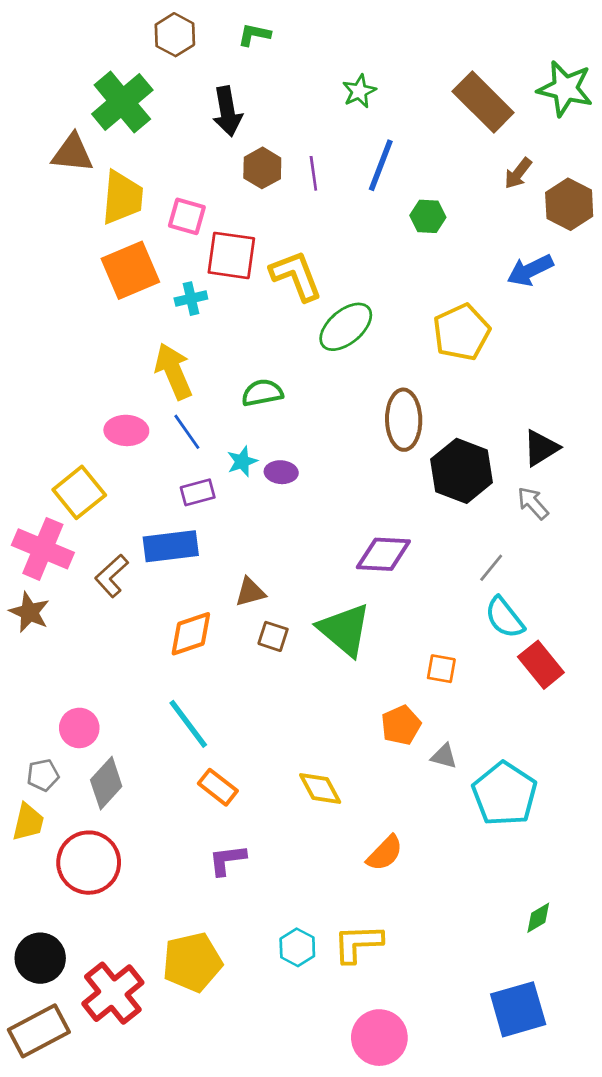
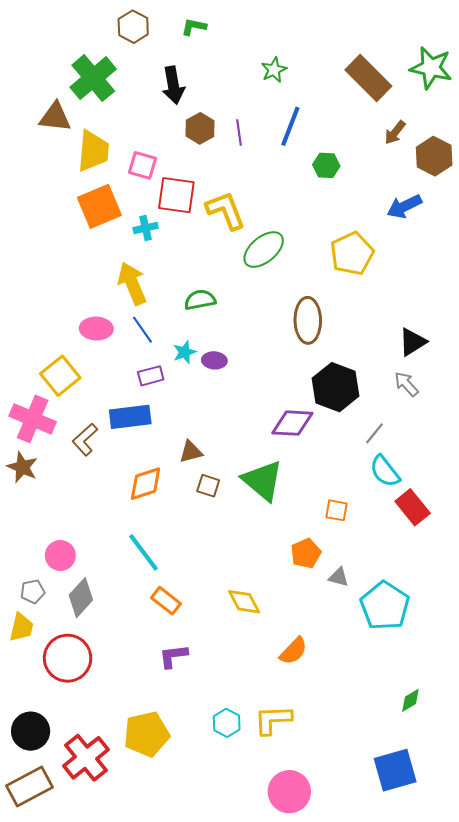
black hexagon: (462, 471) -> (336, 387), moved

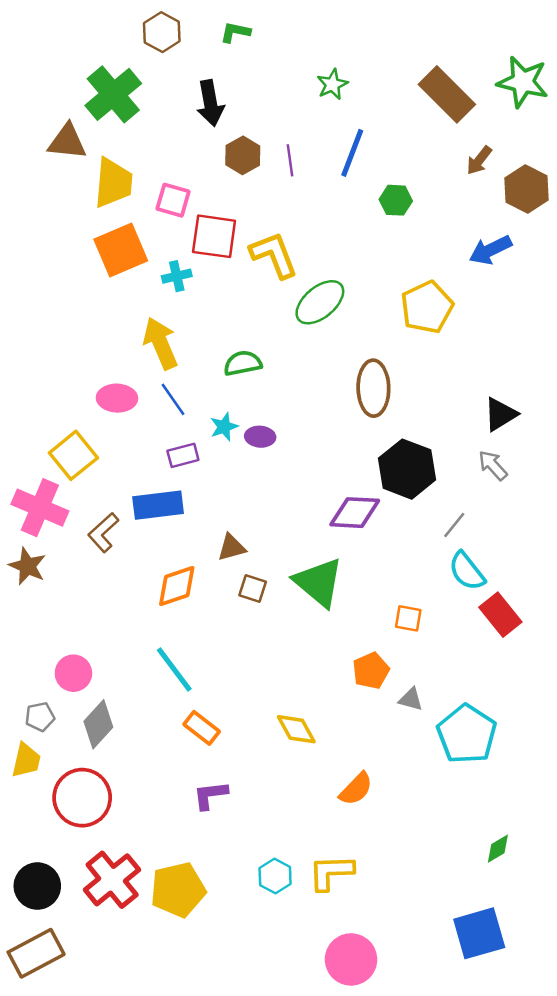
red cross: (86, 758) -> (112, 880), moved

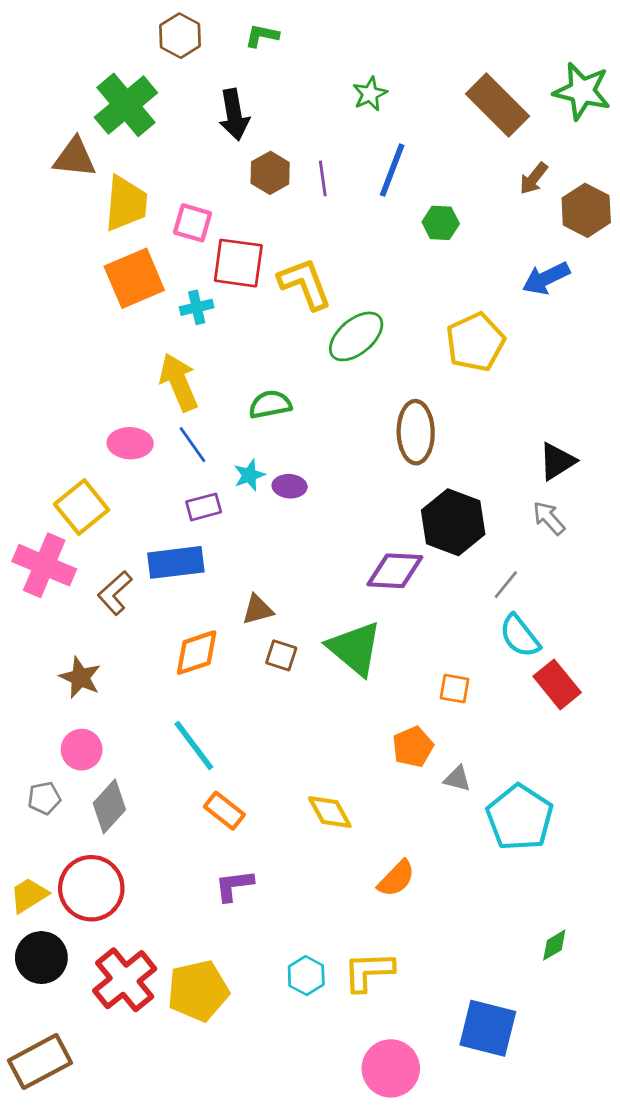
brown star: (27, 566) -> (80, 678), moved
yellow trapezoid: (26, 760) -> (29, 895), moved, turned -135
black circle: (37, 886) -> (41, 958), moved
blue square: (479, 933) -> (488, 1028), moved, turned 30

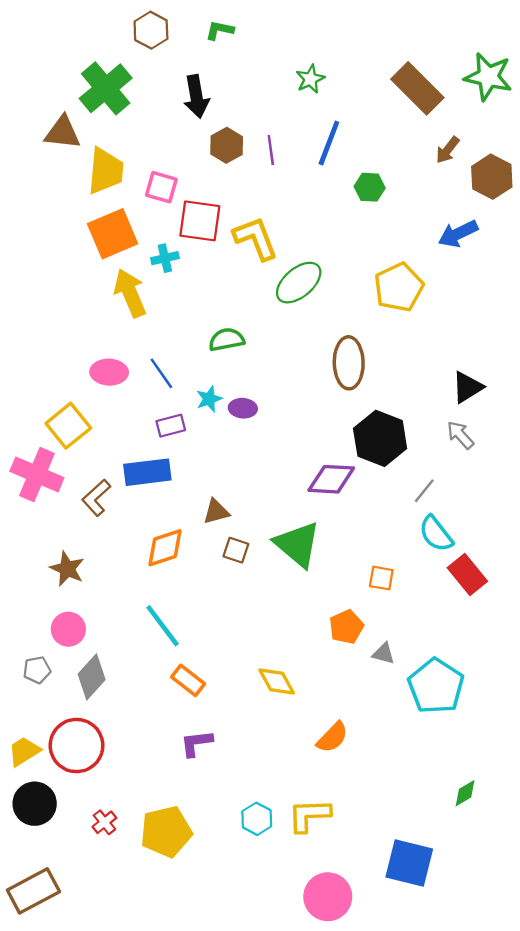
yellow arrow: (179, 382) -> (130, 293), moved
red cross: (125, 980) -> (104, 822), size x0.5

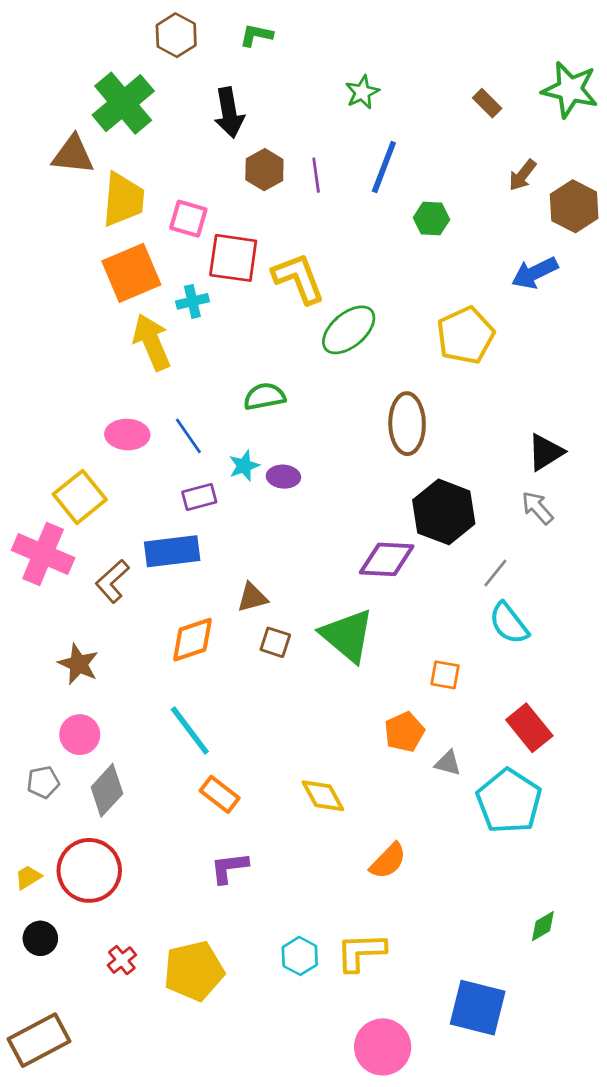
brown rectangle: (417, 88) -> (487, 103), size x0.5
red rectangle: (467, 575) -> (529, 728), moved
yellow trapezoid: (24, 751) -> (28, 877), size x0.7
black circle: (35, 804) -> (40, 938), size x0.7

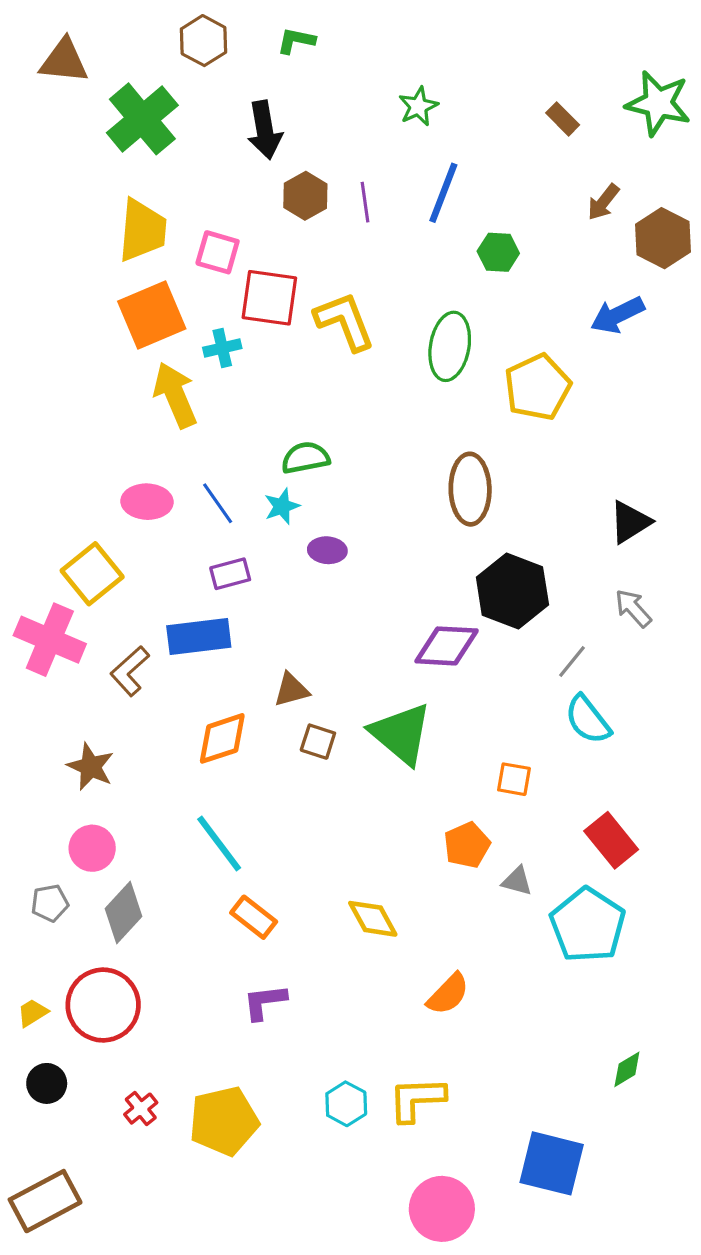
brown triangle: (73, 155) -> (64, 61), moved
green ellipse: (349, 330) -> (450, 346), moved, turned -40
cyan star: (244, 466) -> (282, 506), moved
gray arrow: (537, 508) -> (633, 608), moved

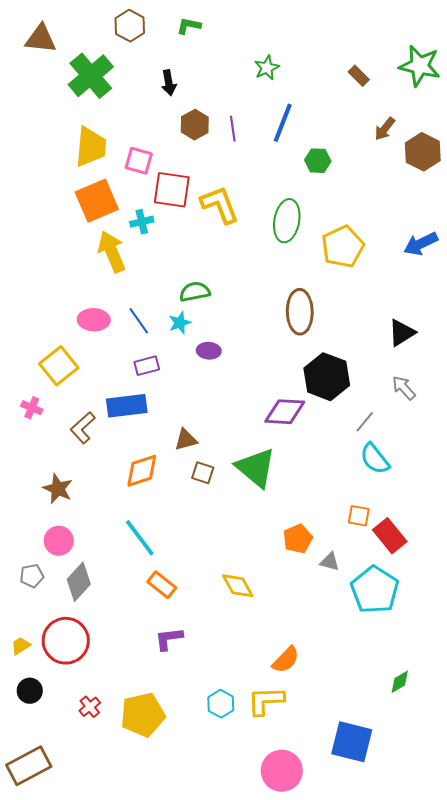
black arrow: (265, 130) -> (169, 83), size x0.7
blue arrow: (617, 315) -> (421, 244), moved
pink cross: (50, 640) -> (32, 408), size x0.5
orange square: (514, 779) -> (359, 516), moved
orange semicircle: (448, 994) -> (286, 660), moved

